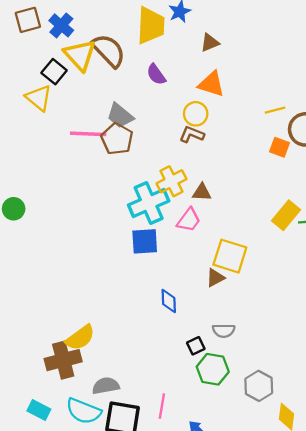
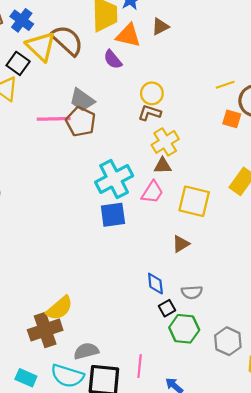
orange triangle: (211, 84) -> (128, 35), moved
yellow cross: (171, 181) -> (165, 142), moved
yellow square: (230, 256) -> (194, 201), moved
blue diamond: (169, 301) -> (155, 284), moved

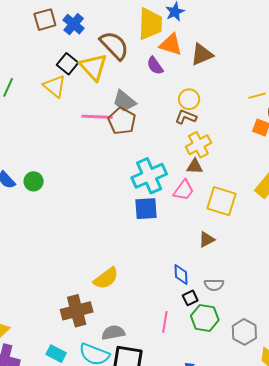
brown triangle: (160, 27) -> (202, 54), moved, size x1.4
yellow triangle: (41, 46) -> (93, 67), moved
yellow semicircle: (60, 308) -> (106, 278), moved
pink line: (140, 366) -> (165, 322), moved

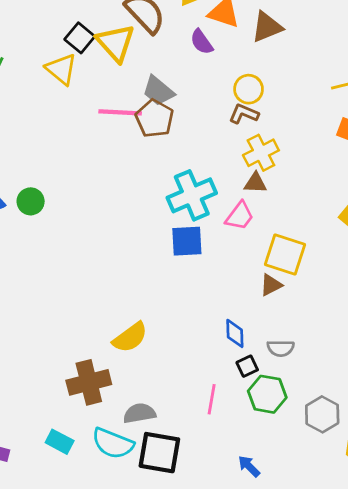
yellow square: (222, 201) -> (285, 255), moved

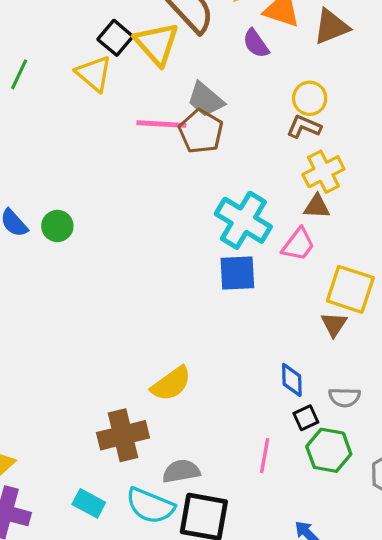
cyan cross: (192, 195) -> (243, 220), turned -36
brown triangle: (271, 285) -> (334, 324), turned -30

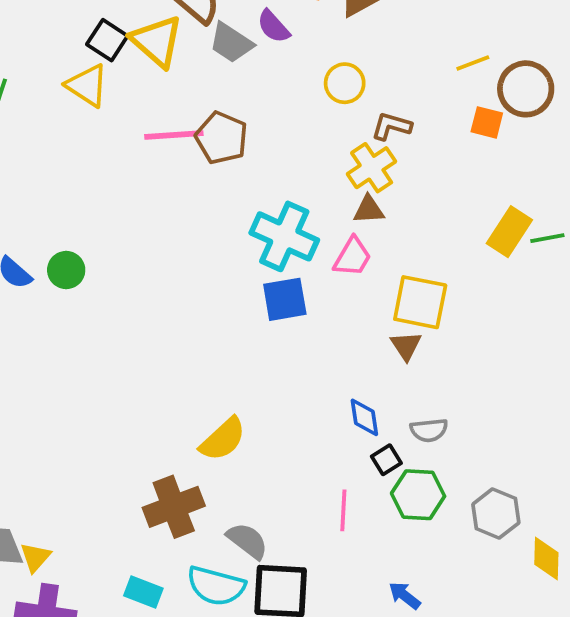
gray trapezoid: (206, 100) -> (231, 43), moved
brown L-shape: (304, 127) -> (391, 126), moved
gray semicircle: (181, 471) -> (247, 541), turned 54

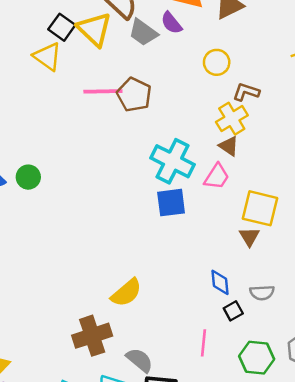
brown triangle: (369, 210) -> (229, 146), turned 35
green hexagon: (418, 495) -> (257, 358), moved

